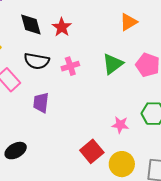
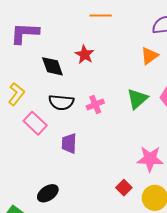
red star: (62, 27) -> (85, 54), moved
pink star: (120, 125) -> (150, 159), size x1.5
red square: (92, 151) -> (124, 188), size x0.7

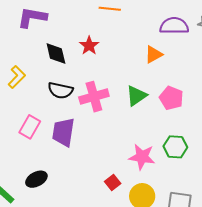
pink cross: (95, 105) -> (94, 97), size x1.6
pink rectangle: (35, 123) -> (30, 127), moved, turned 70
purple trapezoid: (69, 143) -> (63, 132), size x1.4

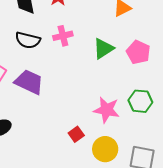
pink cross: (94, 97) -> (63, 36), moved, size x0.7
purple trapezoid: (63, 132) -> (29, 82), turned 104

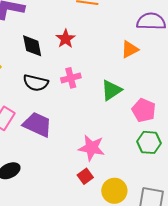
pink pentagon: (138, 52) -> (144, 110), moved
pink star: (107, 110) -> (92, 148), moved

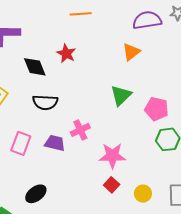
pink cross: (71, 78) -> (80, 130), moved
purple trapezoid: (37, 124) -> (55, 143), size x0.7
yellow circle: (114, 191) -> (143, 194), size x0.7

